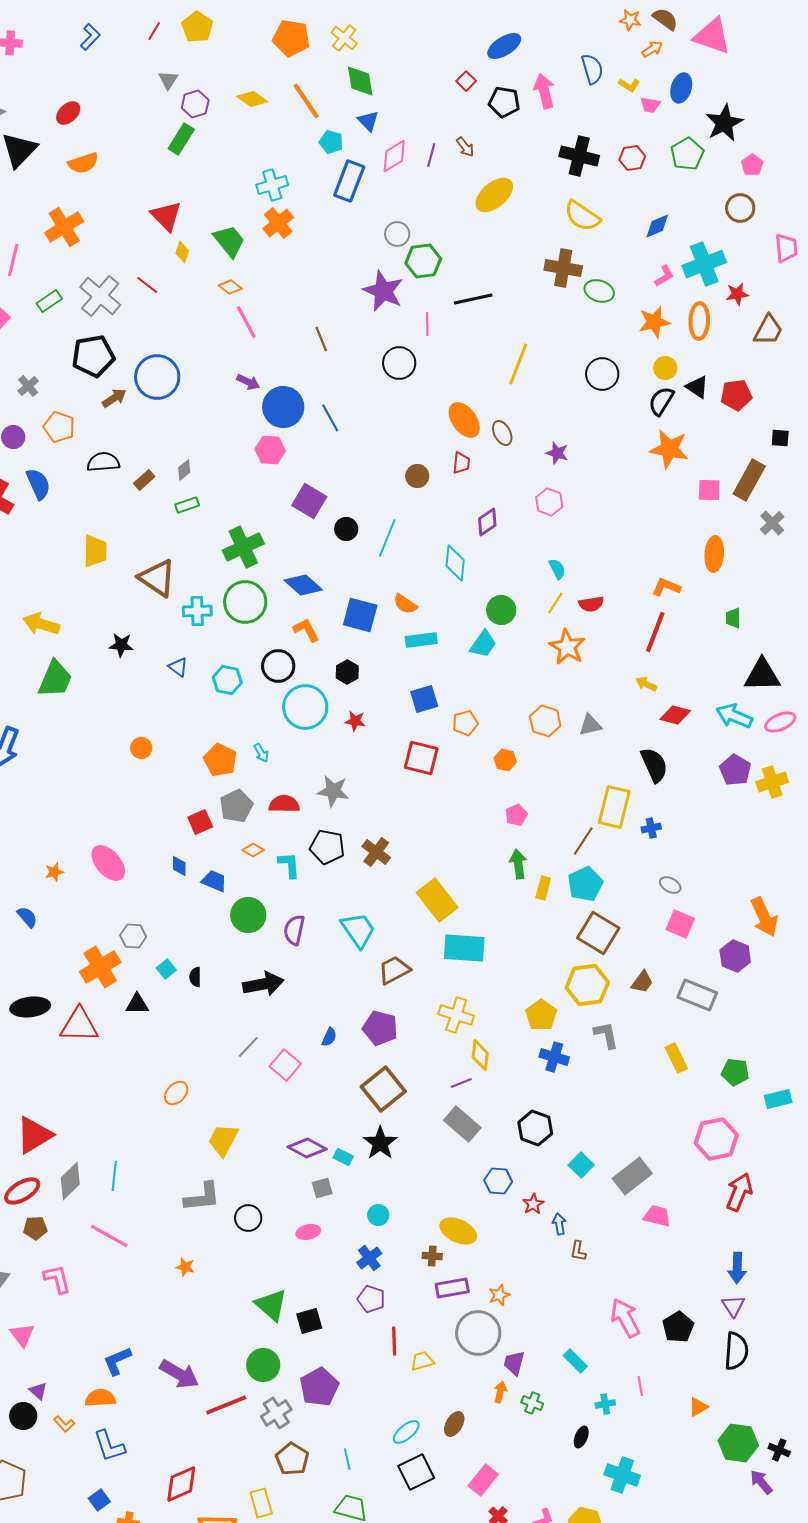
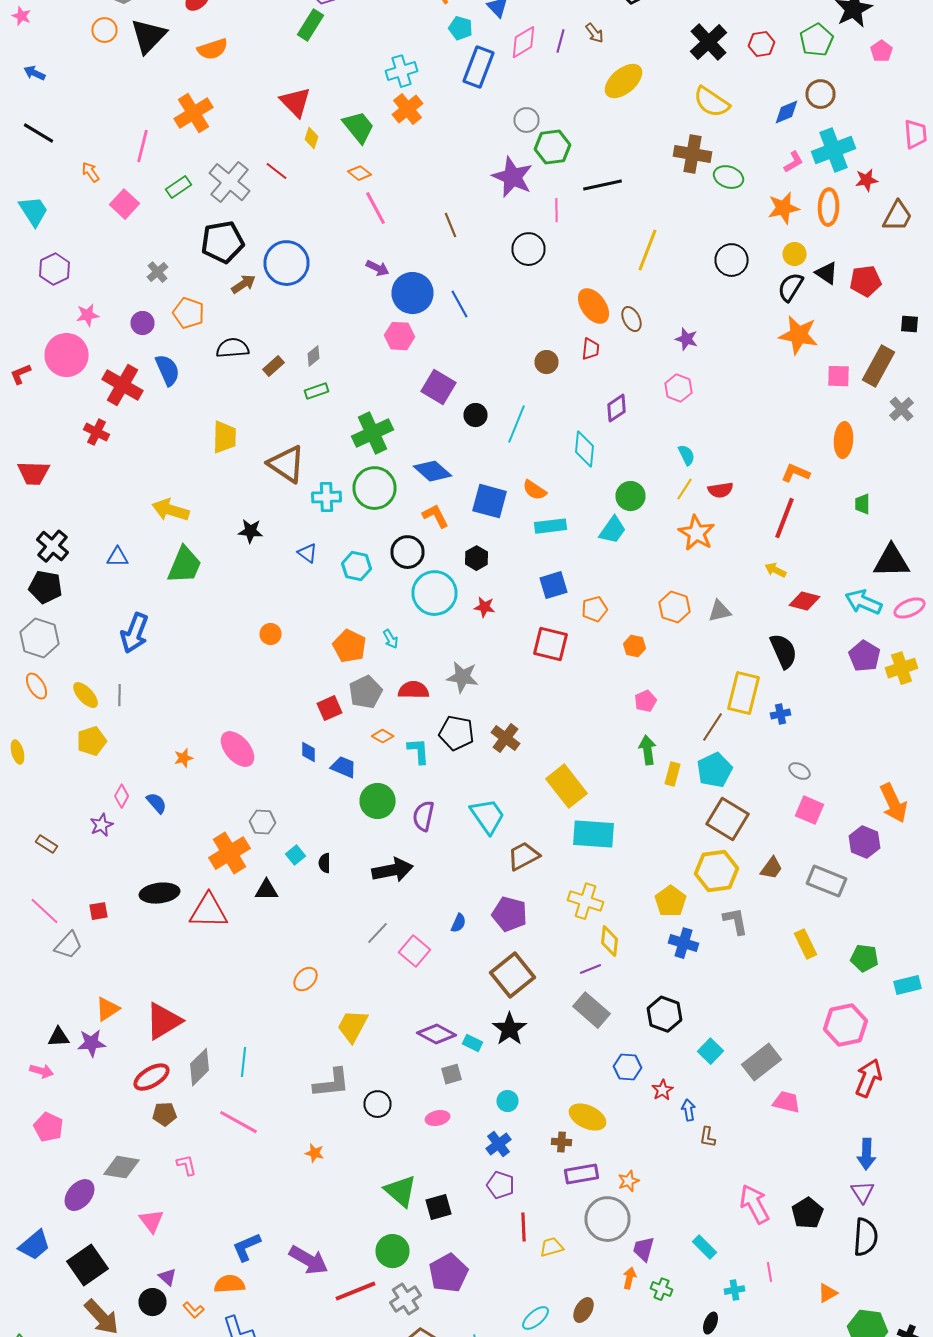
black cross: (579, 156) -> (708, 42), turned 33
brown circle: (740, 208) -> (820, 94), moved
pink L-shape: (57, 1279) -> (186, 1165), size x0.7

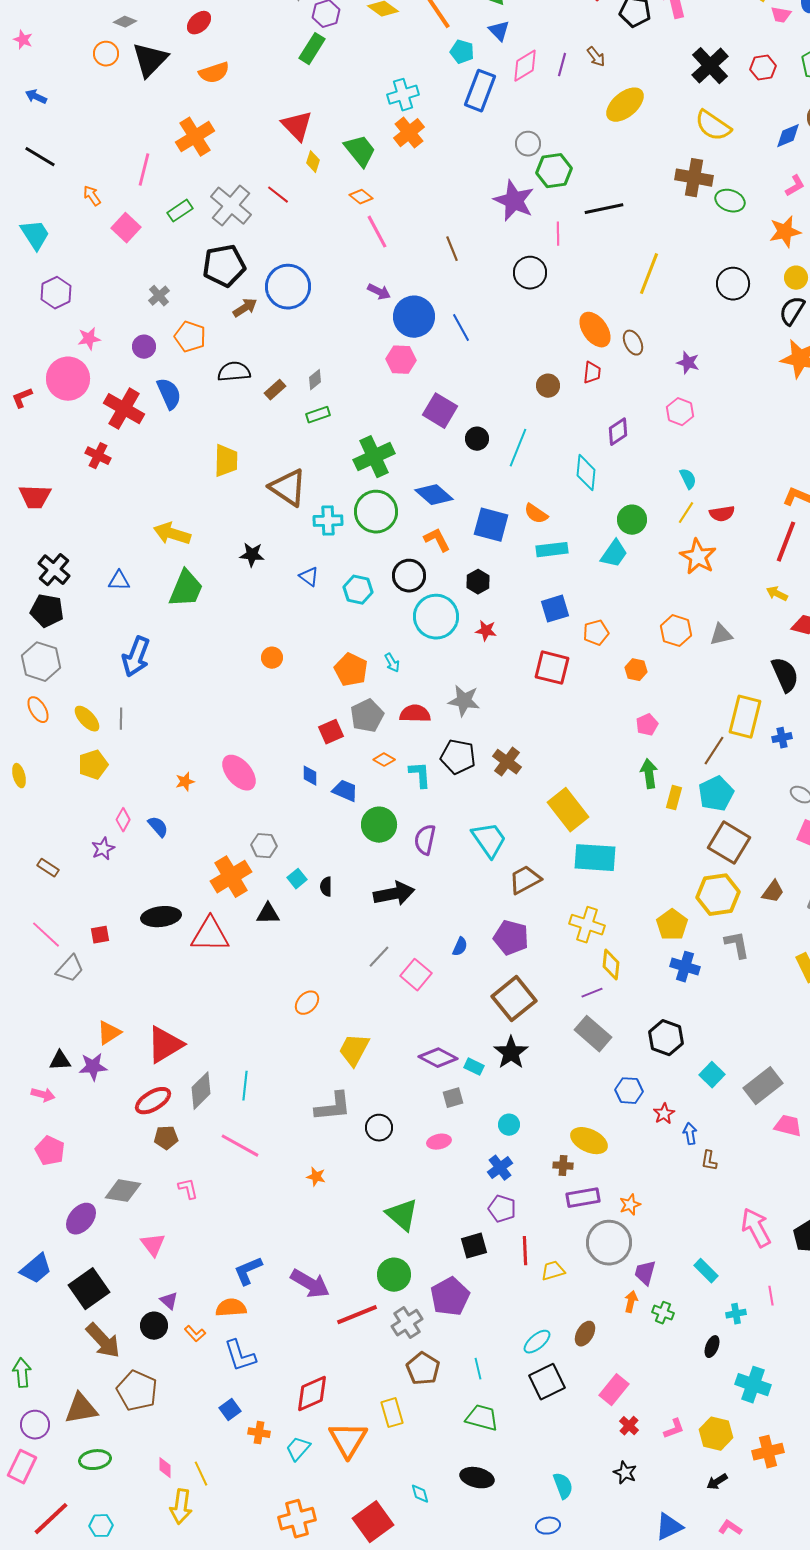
black square: (438, 1207) -> (474, 1246), moved

